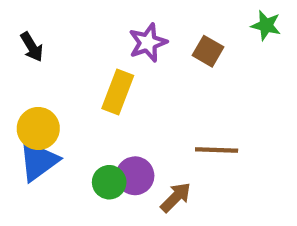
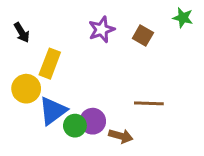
yellow rectangle: (118, 92) -> (50, 64), moved
blue triangle: (38, 161) -> (53, 111), moved
brown arrow: (176, 197) -> (121, 136), turned 60

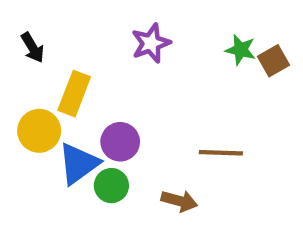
green star: (183, 18) -> (241, 50), moved
brown square: (143, 35) -> (273, 61), moved, turned 30
purple circle: (93, 121) -> (120, 142), moved

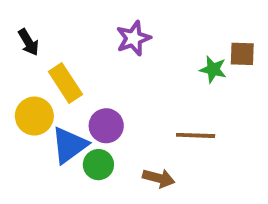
green star: (241, 50) -> (213, 69), moved
brown square: (273, 61) -> (242, 54), turned 32
yellow rectangle: (74, 94) -> (65, 83), turned -54

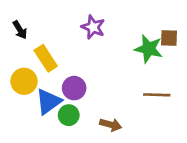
purple star: (133, 38) -> (93, 27), turned -30
green star: (213, 69) -> (149, 49), size x1.5
brown line: (196, 135) -> (157, 95), moved

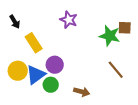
yellow circle: (24, 81) -> (18, 71), moved
brown line: (157, 95) -> (116, 70), turned 48

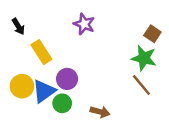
brown square: (125, 28) -> (152, 34), turned 32
green star: (110, 36) -> (144, 58), moved

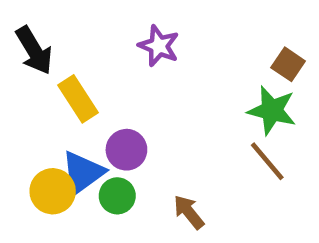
black arrow: (18, 26) -> (34, 50), size x1.5
yellow circle: (22, 86) -> (53, 191), moved
brown arrow: (100, 112) -> (189, 212), turned -144

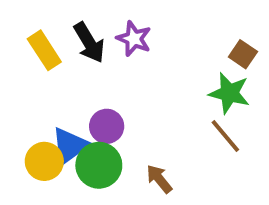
black arrow: (34, 50) -> (89, 43), moved
yellow rectangle: (78, 99) -> (44, 50), moved
green circle: (117, 196) -> (99, 165), size x1.5

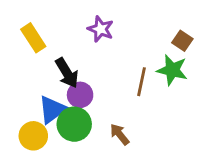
black arrow: (89, 43) -> (67, 73), moved
brown line: (225, 136) -> (141, 82), moved, turned 52
yellow circle: (44, 161) -> (33, 136), moved

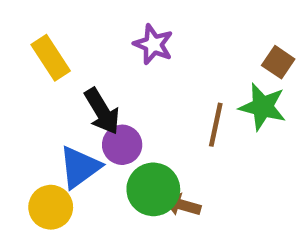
green circle: (74, 124) -> (153, 189), moved
brown arrow: (120, 134) -> (182, 205), turned -35

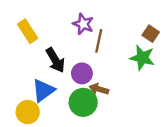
brown line: (216, 125) -> (99, 41), moved
purple circle: (122, 145) -> (82, 73), moved
brown arrow: (182, 205) -> (99, 89), moved

